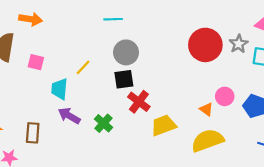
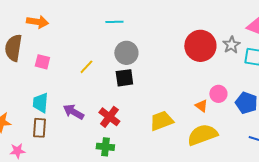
cyan trapezoid: (60, 89) -> (40, 103), moved
red cross: (139, 102) -> (109, 117), moved
green cross: (103, 123) -> (105, 147), moved, turned -36

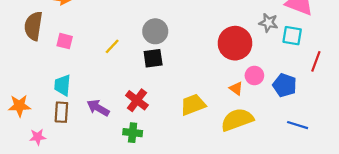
gray star: (231, 45) -> (268, 23), turned -30
red circle: (200, 46) -> (235, 43), moved
purple arrow: (73, 112) -> (98, 108), moved

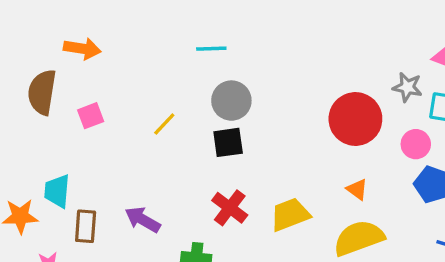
pink square: (65, 41) -> (91, 116), turned -35
pink circle: (254, 76) -> (416, 144), moved
cyan trapezoid: (63, 85) -> (57, 191), moved
red cross: (137, 100) -> (230, 208), moved

